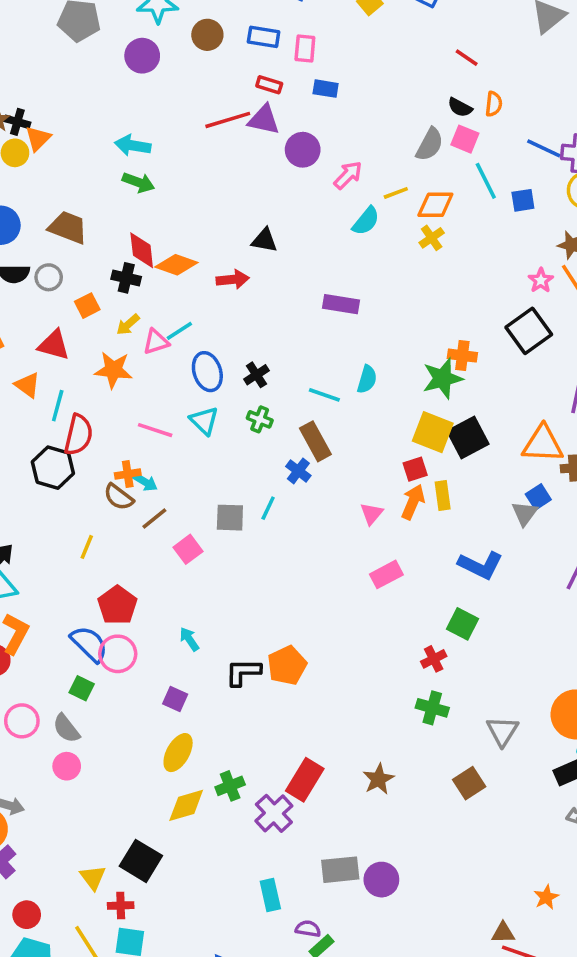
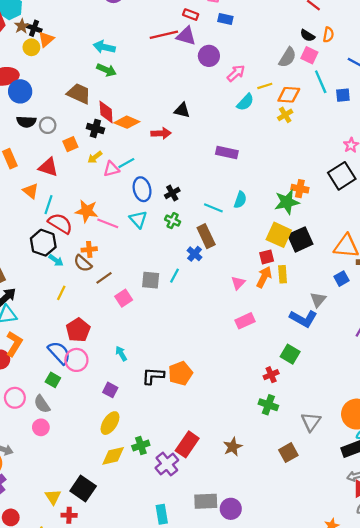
brown trapezoid: (68, 227) -> (79, 94), moved
orange star: (113, 370) -> (87, 211), moved
red semicircle: (78, 435) -> (60, 223), turned -75
cyan arrow: (145, 482) -> (56, 260), moved
gray triangle: (525, 513) -> (318, 300), moved

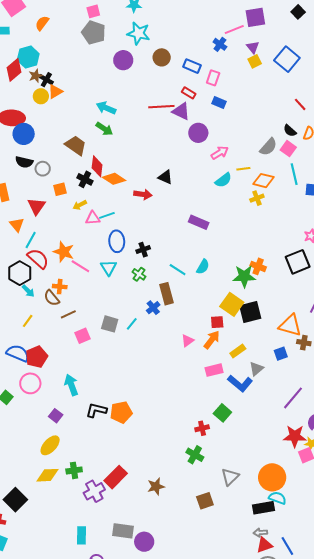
red triangle: (48, 167) -> (36, 206), turned 36
yellow rectangle: (283, 274) -> (238, 351), moved, turned 49
pink rectangle: (245, 321) -> (214, 370), moved
blue semicircle: (59, 353) -> (18, 353), moved, turned -35
cyan arrow: (121, 354) -> (71, 385), size x1.5

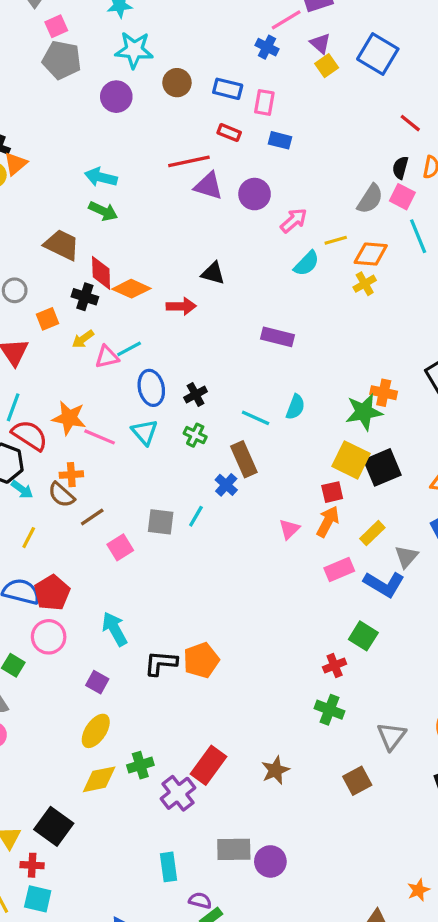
purple triangle: (181, 111) -> (209, 186), moved
black semicircle: (290, 131) -> (400, 168), turned 72

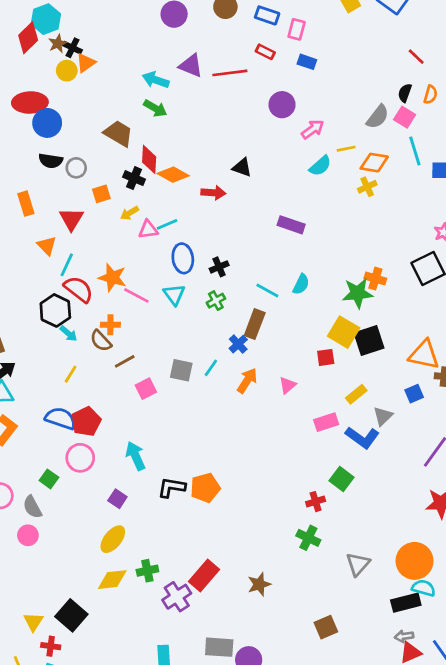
purple triangle: (209, 186) -> (191, 66), moved
green cross: (195, 435) -> (216, 301), turned 30
brown rectangle: (244, 459) -> (255, 324), turned 40
orange arrow: (328, 522) -> (247, 381), moved
brown square: (357, 781) -> (326, 627), moved

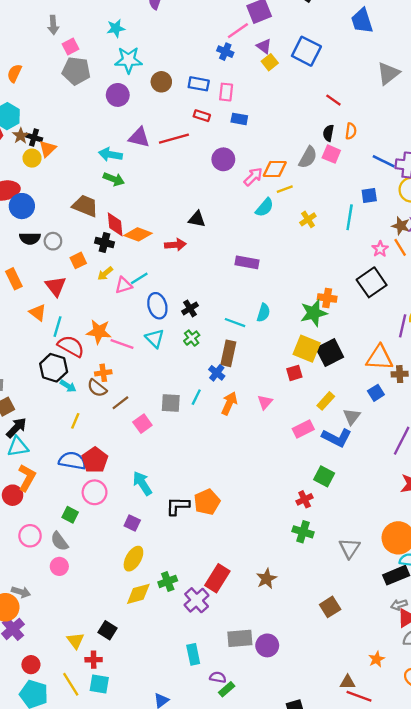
cyan line: (415, 151) -> (350, 217), moved, turned 35
orange diamond: (374, 163) -> (275, 169), moved
black square: (71, 615) -> (107, 630), size x0.7

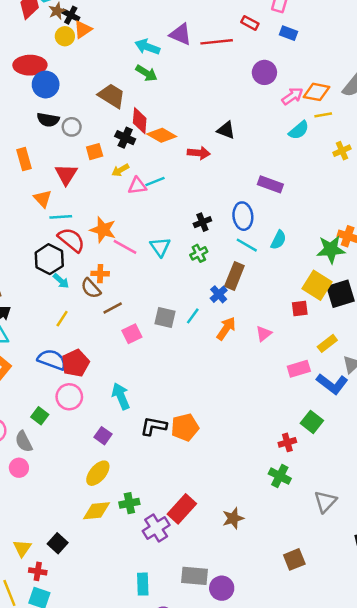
blue ellipse: (157, 306) -> (243, 216), moved
cyan line: (58, 327) -> (61, 217), turned 60

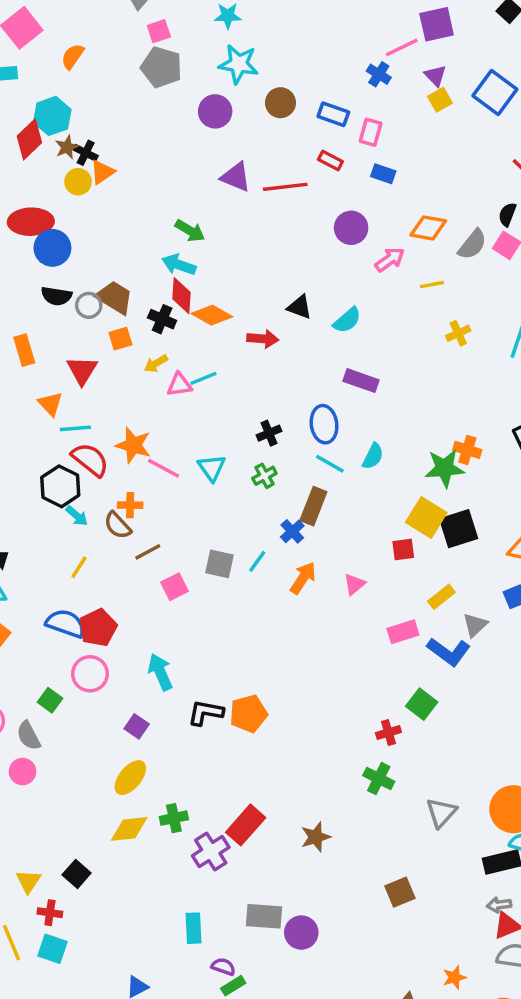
cyan arrow: (147, 47) -> (179, 265), moved
orange diamond: (316, 92) -> (428, 228), moved
brown trapezoid: (112, 96) -> (115, 297), moved
cyan semicircle: (299, 130) -> (347, 320), moved

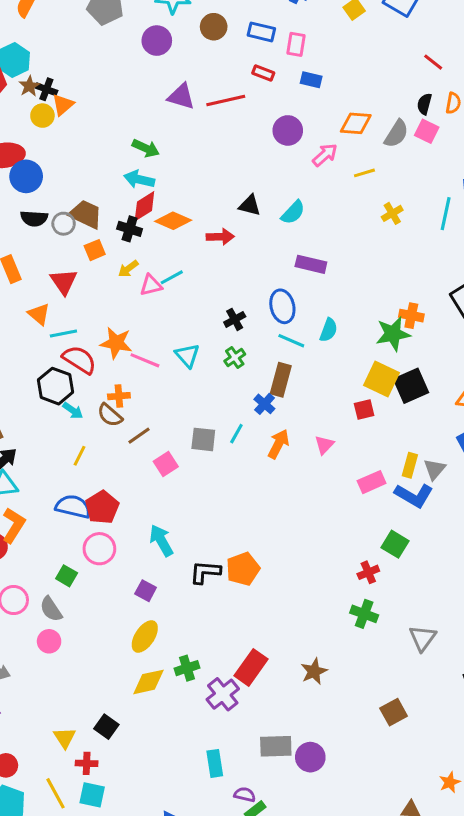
red diamond: (182, 296) -> (144, 206), turned 60
yellow rectangle: (441, 597) -> (410, 465), moved, turned -30

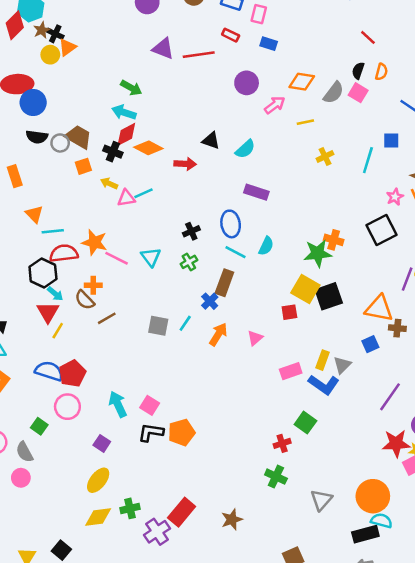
yellow arrow: (128, 269) -> (109, 183), turned 56
red triangle: (64, 282) -> (48, 312), moved
red semicircle: (79, 360) -> (64, 253), turned -44
pink square: (166, 464) -> (150, 405), moved, turned -30

